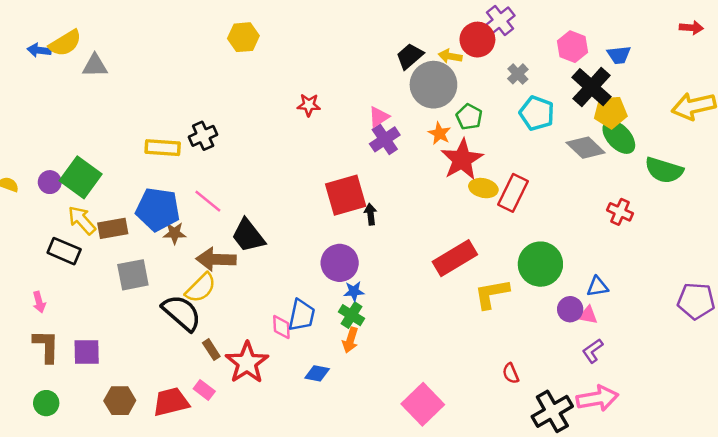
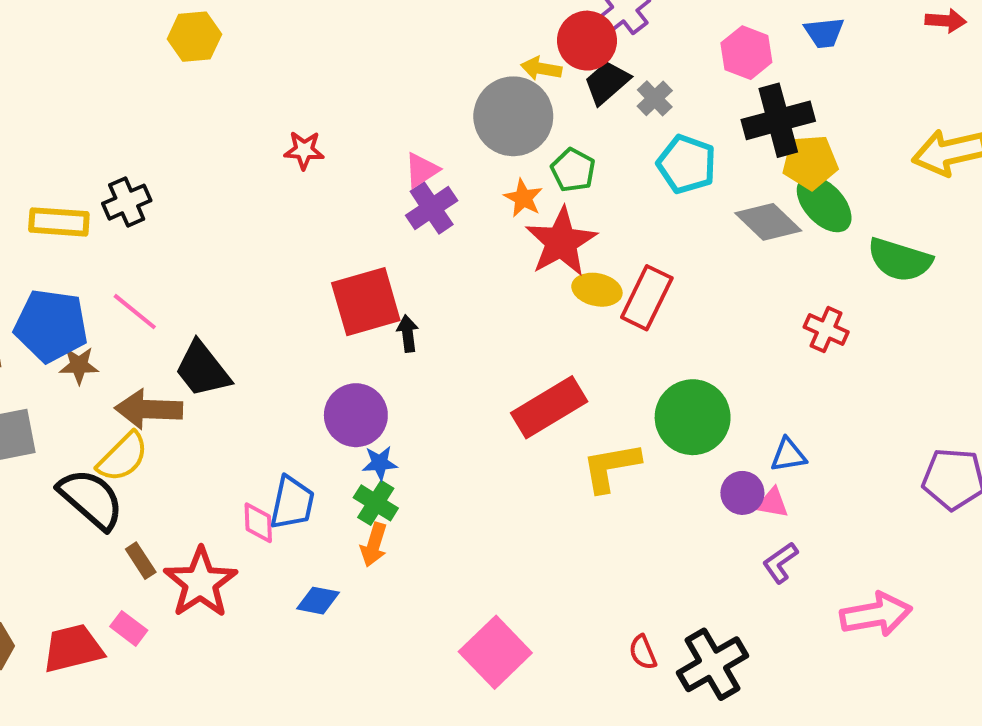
blue trapezoid: (619, 55) -> (824, 33), moved
black trapezoid: (410, 56) -> (607, 82), moved
black cross: (591, 87) -> (778, 120), turned 33
red semicircle: (511, 373) -> (643, 652), moved
pink arrow: (597, 398) -> (876, 614), moved

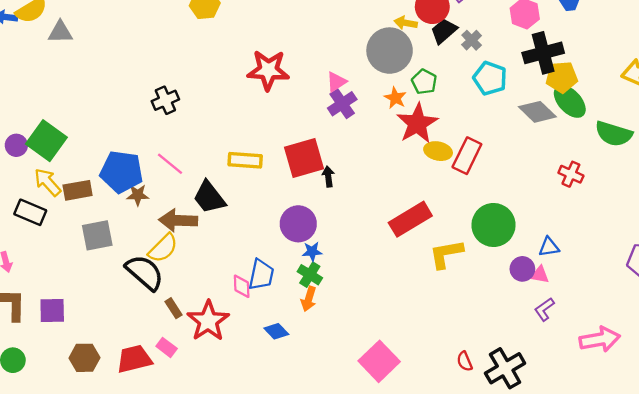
red star: (304, 150) -> (268, 70), size x1.8
yellow rectangle: (59, 222) -> (245, 160), moved
blue diamond: (318, 601) -> (276, 331), turned 35

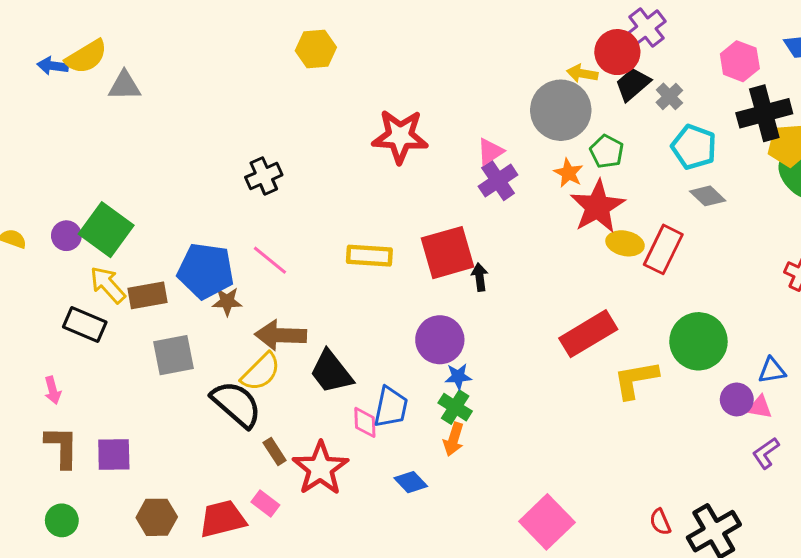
gray diamond: (537, 112) -> (708, 196), moved, size x0.7
black trapezoid: (209, 197) -> (331, 372), moved

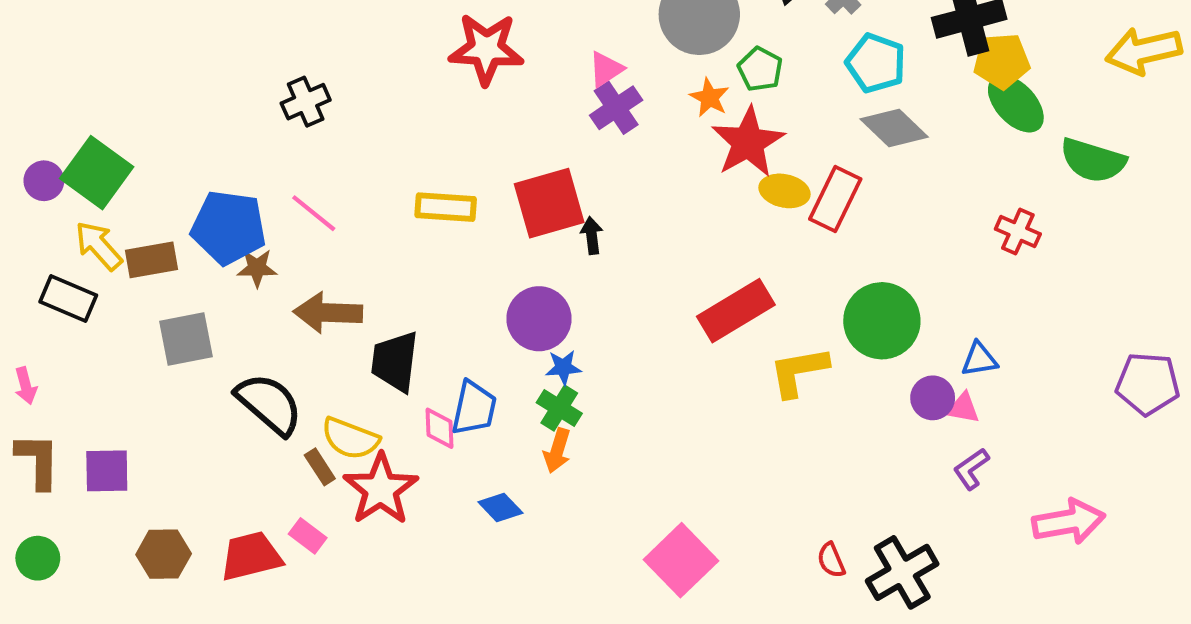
gray diamond: (708, 196) -> (894, 128), size x1.4
yellow semicircle: (261, 372) -> (350, 438), moved, turned 66
black trapezoid: (331, 372) -> (395, 361), turned 45

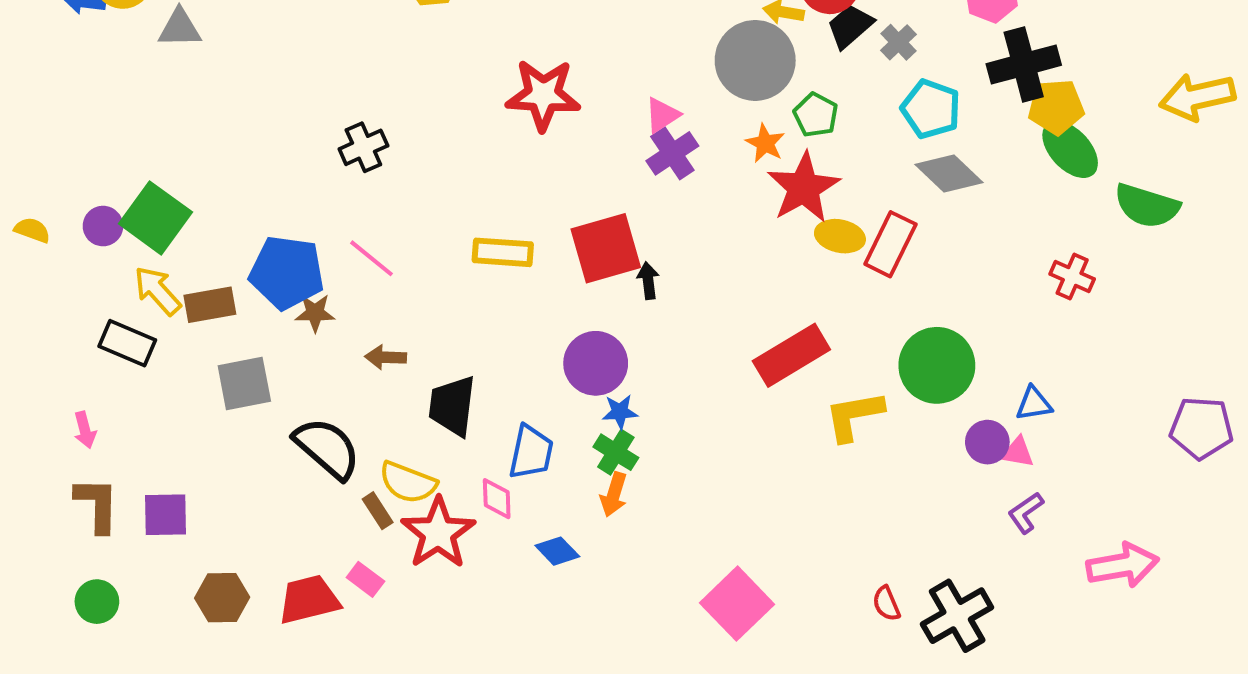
brown arrow: (328, 313) -> (386, 357), size x0.6
pink diamond: (440, 428) -> (497, 499), moved

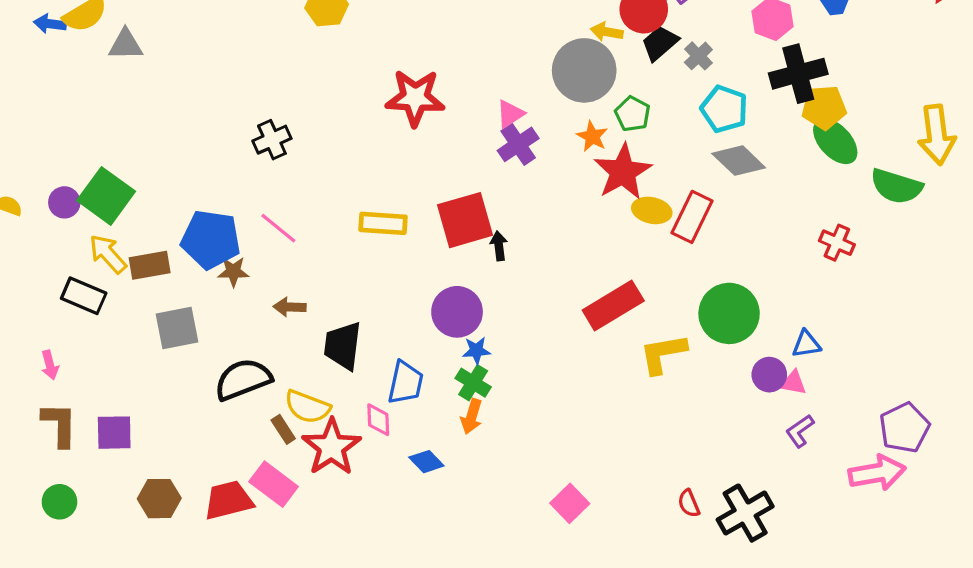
yellow arrow: (1197, 97) -> (937, 135), moved, turned -84
purple pentagon: (1201, 428) -> (904, 428), moved, turned -30
black semicircle: (327, 448) -> (243, 379), turned -62
pink rectangle: (365, 579) -> (274, 484), size x1.6
pink square: (737, 604) -> (570, 503), size x0.7

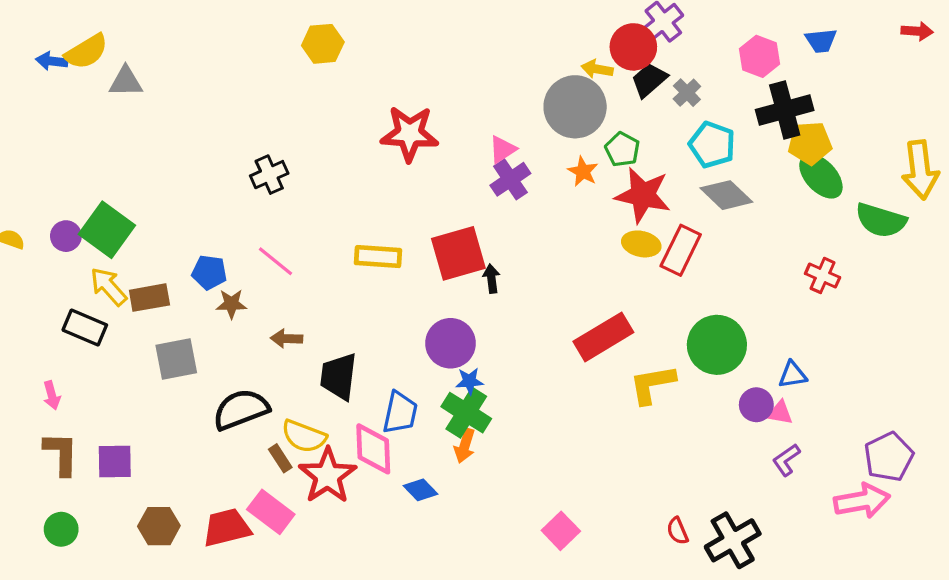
red star: (623, 172) -> (643, 195), moved, turned -30
blue pentagon: (211, 239) -> (209, 272), size x0.6
green cross: (473, 383) -> (466, 413), size x1.4
pink diamond: (378, 420) -> (373, 449), size x1.6

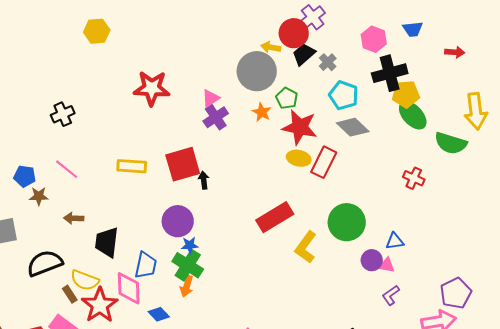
red arrow: (917, 31) -> (455, 52), moved
yellow L-shape: (652, 384) -> (306, 247), turned -44

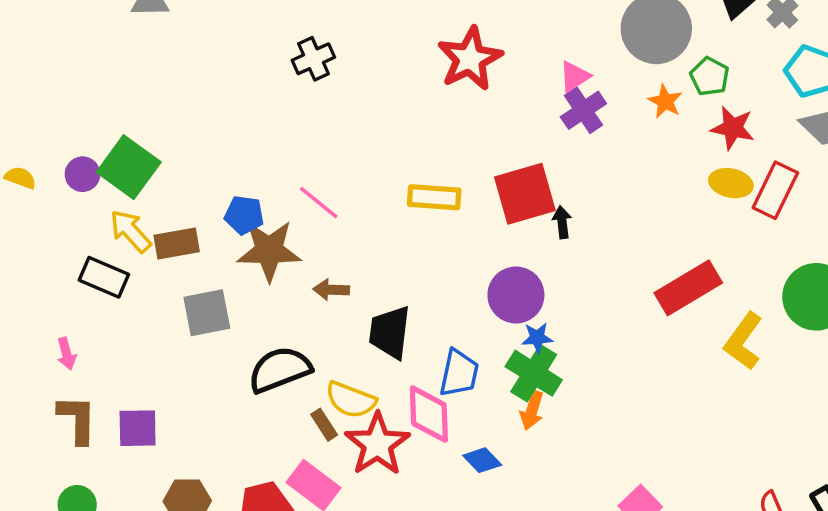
red star: (152, 88) -> (470, 59), turned -30
black cross: (63, 114) -> (313, 59), moved
red star: (300, 127) -> (733, 128), size x0.7
brown star: (39, 196) -> (269, 251), size x1.8

